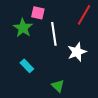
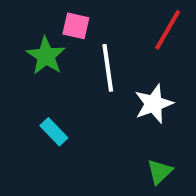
green triangle: (58, 86) -> (160, 172), moved, turned 32

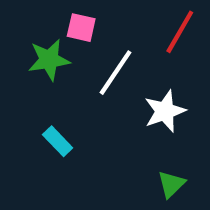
green star: (46, 56) -> (49, 60), turned 30
white line: (108, 68) -> (115, 73), turned 42

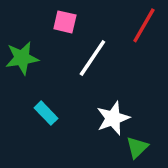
green star: (49, 60) -> (22, 58), moved
white star: (165, 111) -> (113, 118), moved

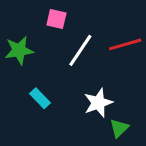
red line: (144, 25) -> (125, 44), moved, turned 44

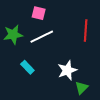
red line: (125, 44) -> (86, 30), turned -70
white line: (80, 50) -> (42, 37), moved, turned 30

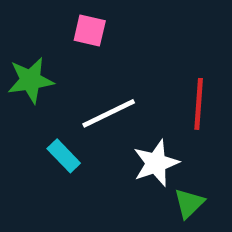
red line: (86, 30) -> (199, 104), moved
white line: (42, 37) -> (109, 113), moved

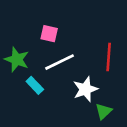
pink square: (90, 31) -> (49, 34), moved
green star: (31, 80) -> (17, 59), moved, turned 30

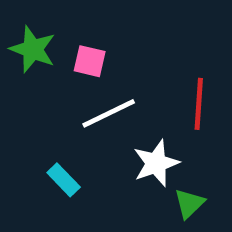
green star: (17, 59) -> (33, 49), moved
cyan rectangle: (35, 85) -> (64, 180), moved

